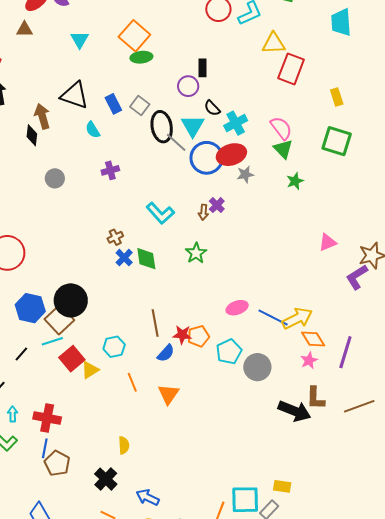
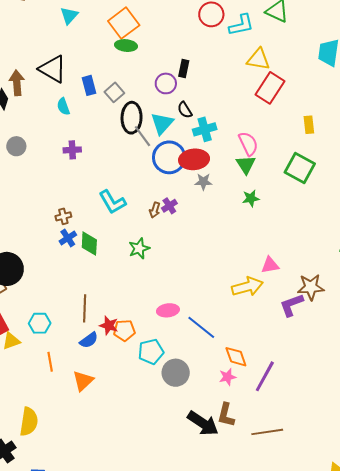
yellow arrow: (297, 318) -> (247, 287), moved
yellow semicircle: (124, 445) -> (29, 422), size x1.6

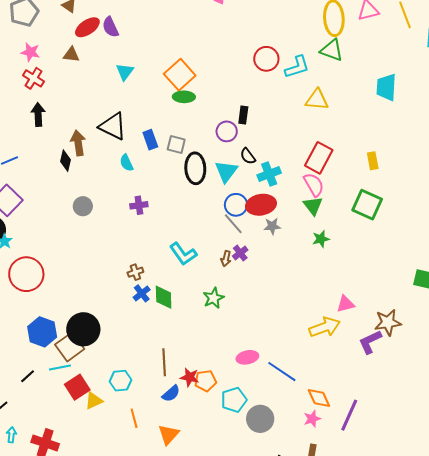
red rectangle: (270, 88) -> (319, 158), moved
gray square: (114, 92) -> (176, 145), turned -30
gray line: (142, 136) -> (233, 224), moved
blue circle: (169, 157) -> (236, 205), size x0.7

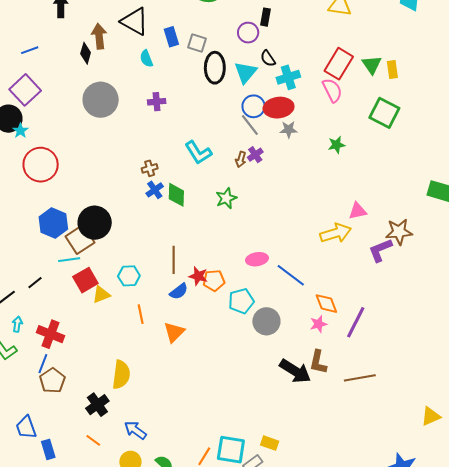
gray circle: (83, 206) -> (101, 100), size x1.8
green triangle: (313, 206) -> (372, 65), moved
black line: (28, 376) -> (35, 283), moved

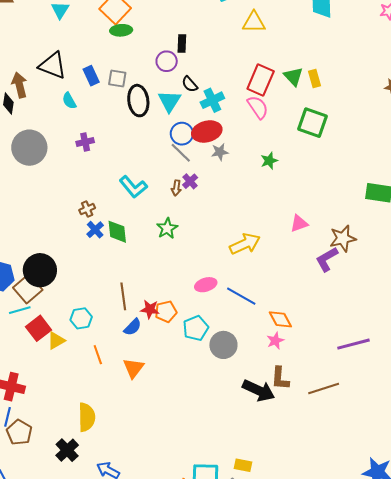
yellow arrow: (336, 233) -> (245, 244), moved
purple line: (356, 322) -> (354, 344), moved, turned 56

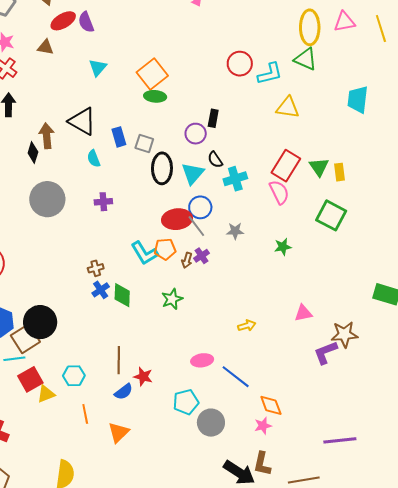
red ellipse: (207, 131) -> (177, 219), moved
yellow arrow: (245, 244) -> (247, 326), size x0.6
orange pentagon: (166, 312) -> (165, 249), moved

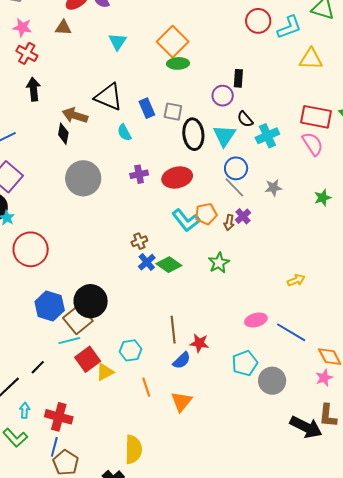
brown arrow: (47, 136) -> (75, 115), turned -60
red rectangle: (286, 166) -> (316, 117), turned 76
red ellipse: (177, 219) -> (177, 177), moved
green diamond: (122, 295) -> (169, 265), turned -50

